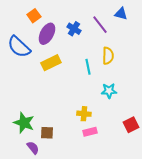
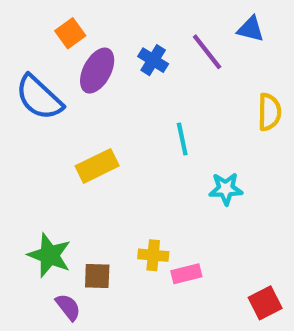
yellow semicircle: (108, 56) -> (269, 112), moved
yellow rectangle: (51, 63) -> (97, 166), moved
yellow cross: (84, 114) -> (153, 255), moved
red square: (131, 125) -> (265, 303), moved

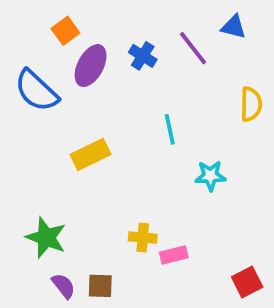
brown square: (97, 276) -> (100, 286), moved

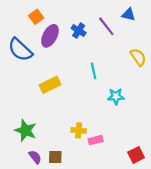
yellow semicircle: (251, 104) -> (138, 57), turned -36

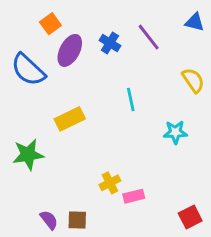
blue triangle: (129, 15) -> (195, 22), moved
cyan star: (116, 96) -> (175, 132), moved
green star: (26, 130) -> (28, 155), moved, turned -30
yellow cross: (79, 130) -> (110, 183), turned -32

